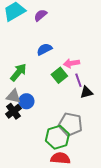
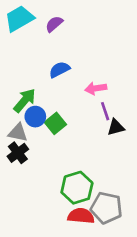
green square: (59, 75) -> (55, 123), moved
blue circle: (26, 101) -> (35, 117), moved
gray pentagon: (70, 124) -> (106, 208), moved

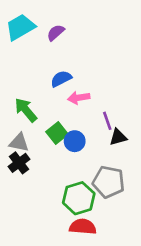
pink arrow: (96, 88) -> (79, 98), moved
green arrow: (25, 100) -> (26, 110), turned -80
blue circle: (35, 117) -> (75, 141), moved
gray pentagon: (106, 208) -> (109, 182), moved

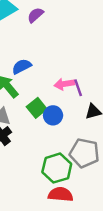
blue semicircle: (61, 79) -> (22, 66), moved
pink arrow: (79, 98) -> (64, 84), moved
purple line: (107, 121) -> (78, 88), moved

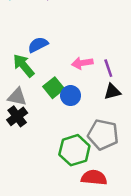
purple line: (78, 88) -> (108, 68), moved
red semicircle: (61, 194) -> (94, 178), moved

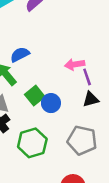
pink arrow: (82, 63) -> (75, 64), moved
green hexagon: (74, 150) -> (32, 143), moved

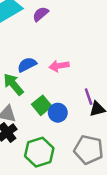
pink arrow: (75, 64) -> (59, 66), moved
purple line: (87, 77) -> (89, 97), moved

